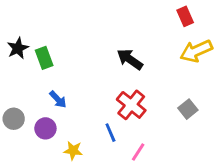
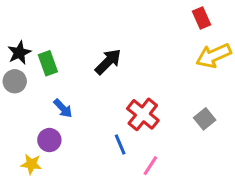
black arrow: (130, 59) -> (108, 62), moved, turned 100
gray circle: (14, 119) -> (15, 81), moved
yellow star: (73, 151) -> (31, 164), moved

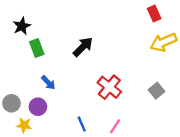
black star: (19, 53) -> (22, 26), moved
gray circle: (15, 81) -> (11, 103), moved
blue line: (120, 145) -> (82, 124), moved

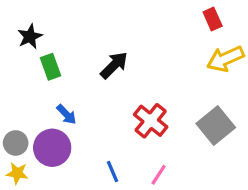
gray square: (157, 91) -> (216, 125), size x1.6
purple circle: (38, 107) -> (52, 148), size x1.5
yellow star: (24, 125) -> (17, 173), moved

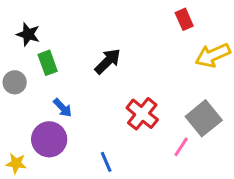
red rectangle: (213, 19) -> (184, 19), moved
black star: (30, 37) -> (28, 34), turned -30
gray circle: (16, 143) -> (15, 82), moved
pink line: (159, 175) -> (181, 147), moved

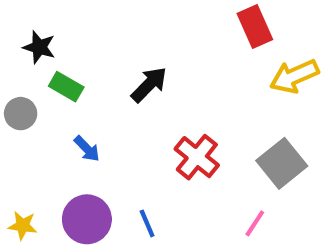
red rectangle: (184, 19) -> (255, 26), size x1.4
green rectangle: (48, 63) -> (66, 87), turned -40
purple circle: (49, 139) -> (87, 219), moved
pink line: (181, 147) -> (255, 223), moved

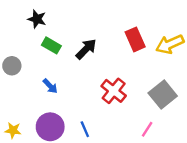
red rectangle: (255, 26) -> (135, 39), moved
black star: (39, 47) -> (37, 19), moved
green rectangle: (66, 87) -> (51, 45), moved

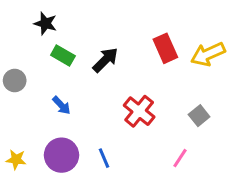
gray square: (163, 94) -> (199, 116), size x0.6

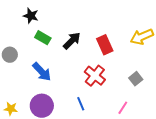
red rectangle: (165, 48) -> (105, 45), moved
blue arrow: (61, 105) -> (42, 72), size x1.5
blue line: (104, 158) -> (81, 104), moved

